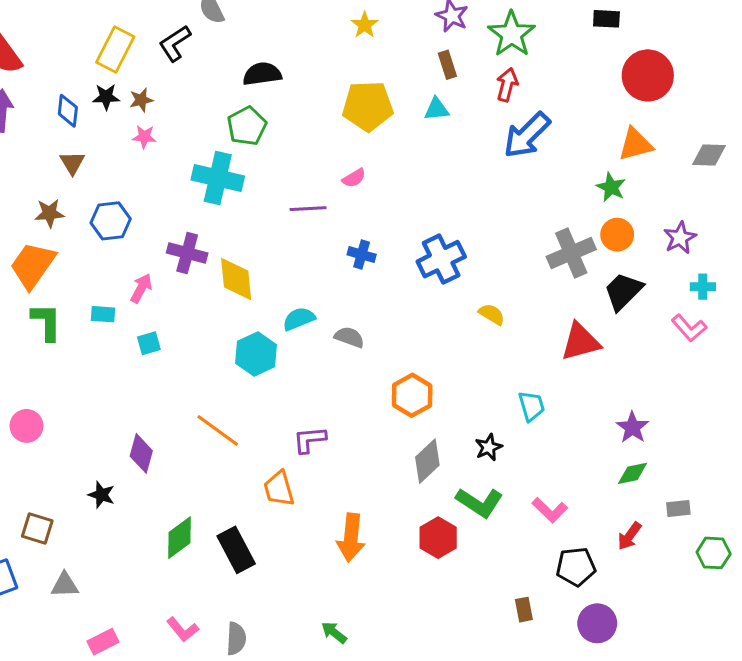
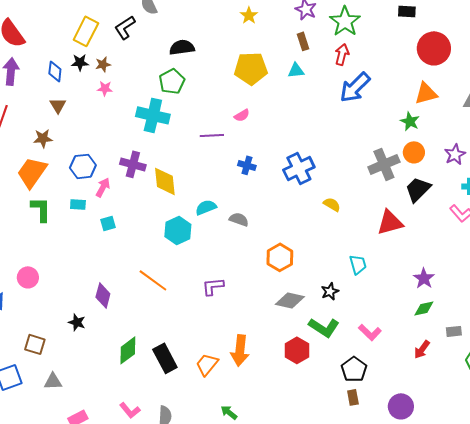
blue hexagon: (111, 221) -> (83, 166), moved
gray diamond: (427, 461) -> (290, 300), turned 56
orange trapezoid: (279, 489) -> (207, 364), moved, turned 55
black pentagon: (576, 567) -> (354, 369), moved, turned -30

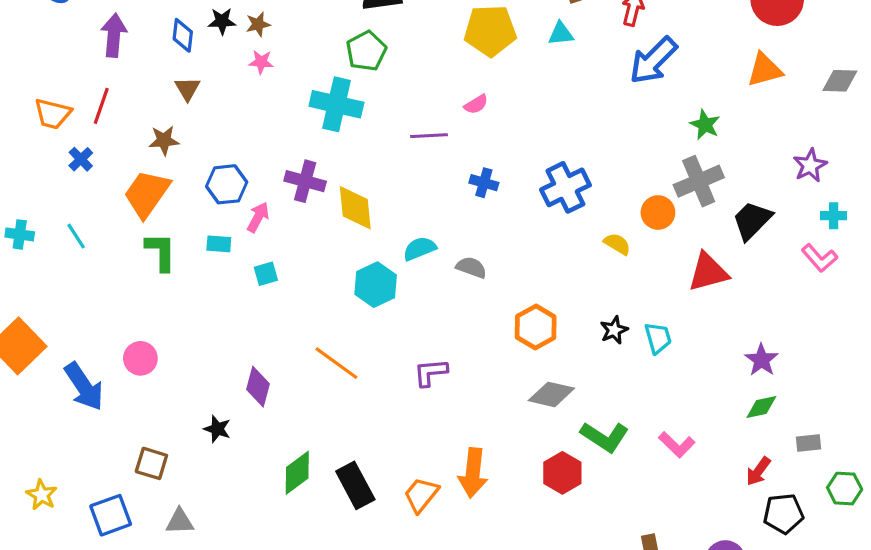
green star: (410, 121) -> (705, 125), moved
orange circle: (414, 152) -> (658, 213), moved
black star: (330, 291) -> (614, 330), moved
black pentagon: (354, 369) -> (783, 514), moved, turned 30

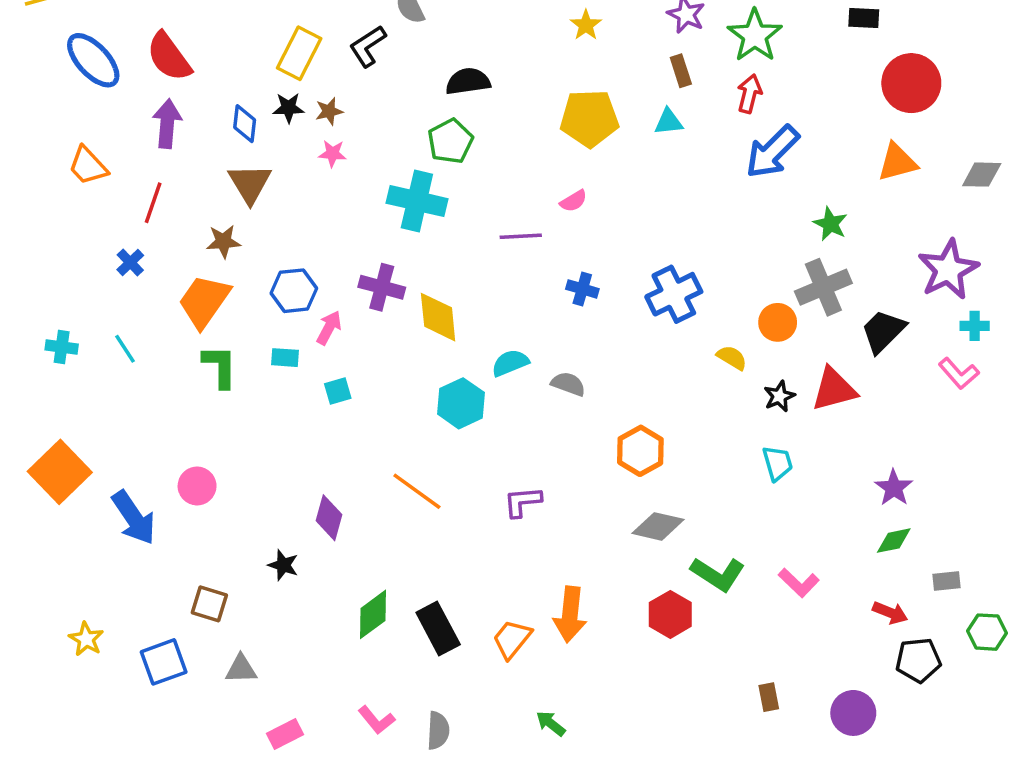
brown triangle: (187, 89) -> (250, 183), size x1.5
orange trapezoid: (53, 114) -> (88, 166), moved, turned 33
purple star: (810, 165) -> (948, 270), size x1.6
black star: (614, 330) -> (779, 396), moved
red arrow: (758, 471) -> (890, 613), turned -104

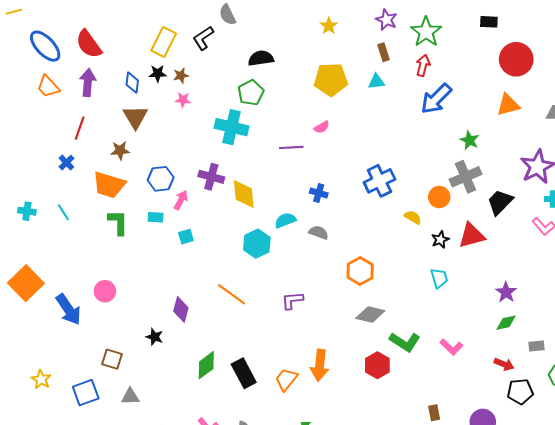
orange trapezoid: (88, 166) -> (48, 87), moved
blue cross: (582, 289) -> (319, 193), moved
orange trapezoid: (204, 301) -> (109, 185), turned -108

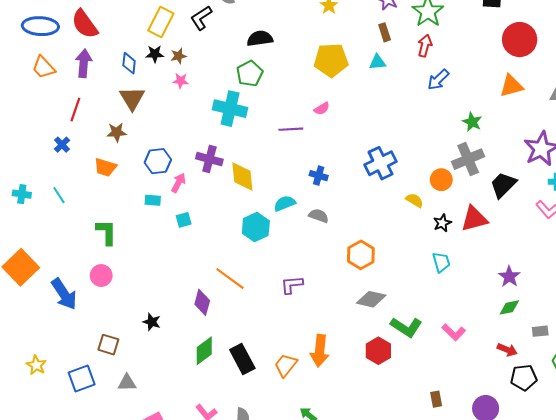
blue ellipse: (45, 46) -> (40, 26), turned -44
blue arrow: (436, 99) -> (438, 80), size x0.7
orange trapezoid: (109, 185) -> (105, 167), size x0.7
green L-shape: (118, 222) -> (106, 232), moved
purple diamond: (181, 309) -> (202, 302), moved

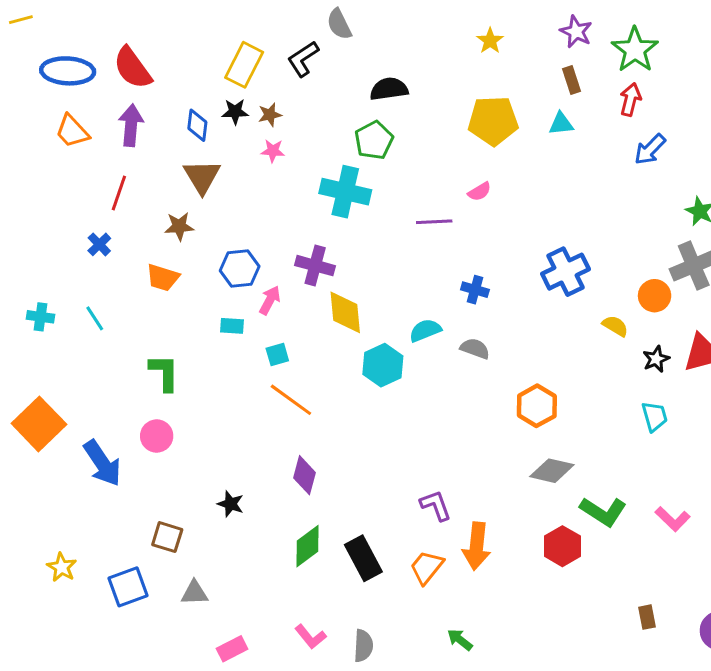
yellow diamond: (242, 177) -> (345, 312), moved
orange line: (230, 279) -> (291, 400), moved
purple L-shape: (292, 285) -> (436, 505), moved, turned 75

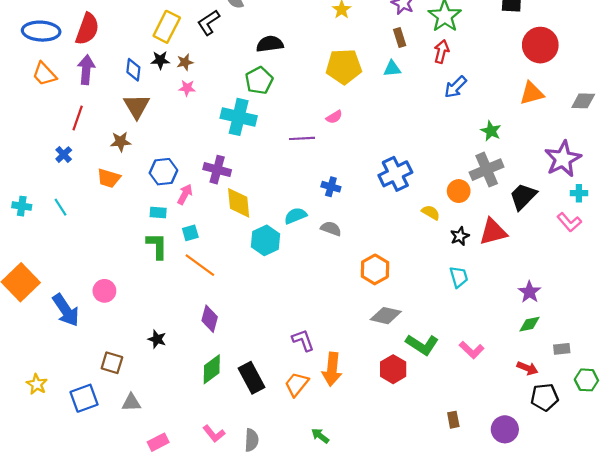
red semicircle: (132, 68) -> (87, 29), turned -124
green L-shape: (164, 373) -> (157, 246), moved

